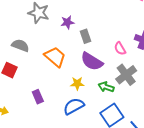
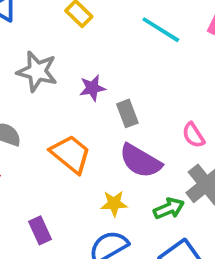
green arrow: (106, 87) -> (169, 208), turned 140

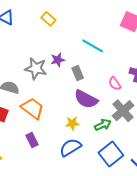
cyan line: (161, 30) -> (93, 46), moved
gray star: (37, 71) -> (36, 69), moved
orange trapezoid: (71, 154) -> (32, 108), moved

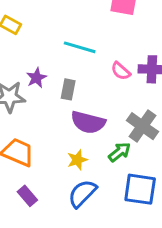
gray rectangle: (78, 73) -> (68, 89), turned 48
pink semicircle: (115, 84) -> (121, 71), moved
blue square: (111, 154) -> (140, 189), turned -30

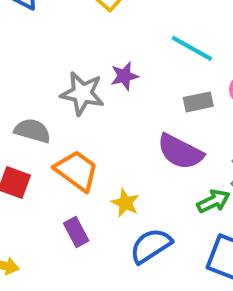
gray rectangle: (68, 89) -> (198, 102), moved, turned 54
yellow star: (77, 160) -> (125, 203), moved, turned 30

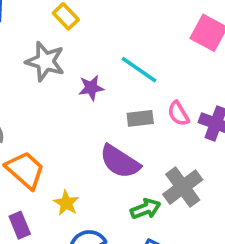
purple star: (124, 76) -> (91, 88), moved
gray star: (82, 93) -> (45, 61), moved

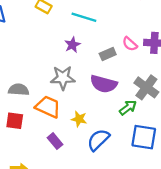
gray star: (45, 61) -> (63, 78), moved
cyan line: (139, 70) -> (84, 17), moved

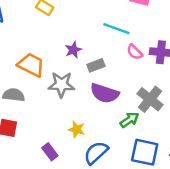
cyan line: (84, 17) -> (116, 29), moved
gray rectangle: (108, 54) -> (96, 65), moved
orange trapezoid: (48, 107) -> (31, 65), moved

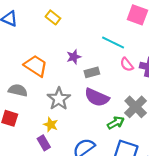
gray star: (61, 85) -> (59, 99), moved, turned 30
yellow star: (77, 129) -> (51, 125), moved

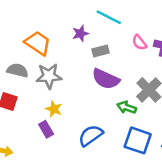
cyan line: (113, 42) -> (109, 17), moved
gray star: (59, 99) -> (49, 76), moved, turned 30
green arrow: (116, 123) -> (127, 107), turned -133

